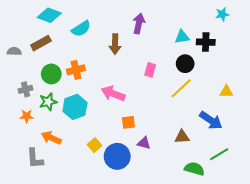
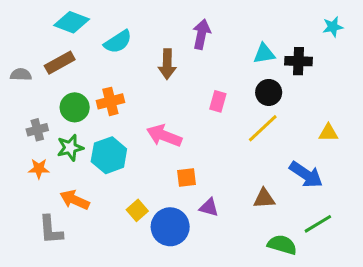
cyan star: (222, 14) -> (333, 27), moved

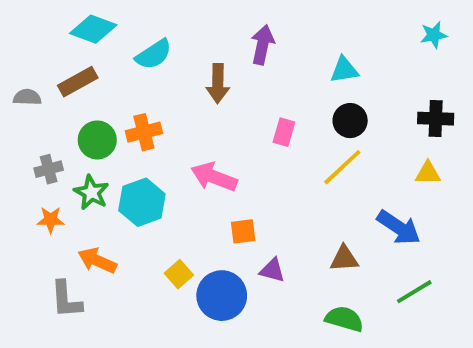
black cross: (299, 61) -> (436, 119), moved
green star: (70, 148) -> (91, 192), turned -30
green semicircle: (282, 245) -> (344, 319), moved

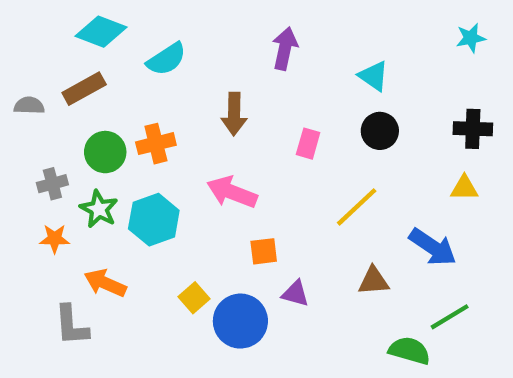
cyan triangle: (344, 70) -> (374, 76), turned 44
brown arrow: (218, 84) -> (234, 114), moved
yellow line: (342, 167) -> (357, 207), moved
green semicircle: (344, 319) -> (409, 351), moved

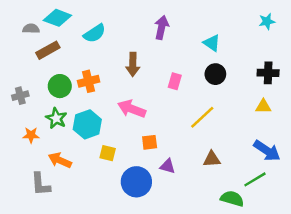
gray semicircle: (29, 106) -> (31, 29), moved
gray cross: (52, 184) -> (20, 96), moved
blue arrow: (433, 247) -> (267, 151), moved
yellow square: (194, 298) -> (108, 153), moved, turned -35

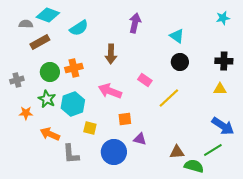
pink rectangle: (175, 81) -> (145, 80), moved, turned -72
brown triangle: (212, 159) -> (177, 152), moved
gray L-shape: (41, 184) -> (71, 154), moved

